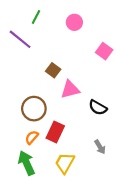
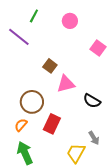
orange semicircle: (32, 137) -> (21, 125), moved
yellow trapezoid: (65, 163) -> (76, 153), moved

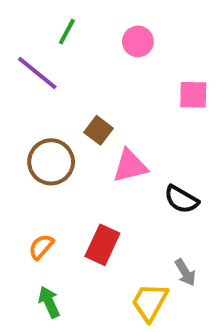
pink square: (98, 48) -> (193, 95), turned -35
brown circle: (32, 102) -> (51, 162), moved
green arrow: (25, 153) -> (49, 302), size x0.7

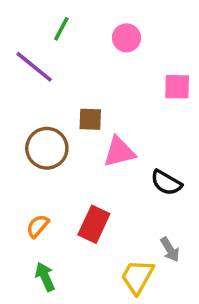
brown square: (98, 130) -> (90, 119), turned -35

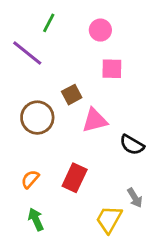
pink square: (177, 87) -> (112, 69), moved
brown square: (90, 119) -> (72, 95), turned -30

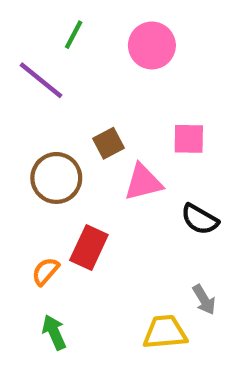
pink circle: (100, 30) -> (152, 45), size x1.4
pink square: (112, 69) -> (189, 139), moved
red rectangle: (75, 178) -> (89, 247), moved
yellow trapezoid: (109, 219) -> (165, 332), turned 56

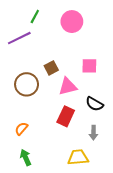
purple line: (41, 80) -> (19, 38), turned -65
red rectangle: (89, 247) -> (66, 116), moved
gray arrow: (204, 300) -> (93, 133), moved, turned 32

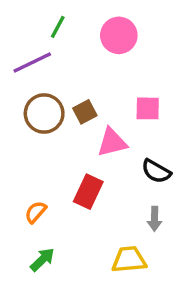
brown circle: (27, 84) -> (44, 113), moved
red rectangle: (66, 116) -> (88, 192), moved
green arrow: (26, 157) -> (42, 260), turned 70

